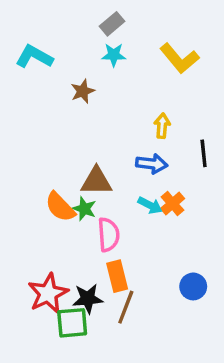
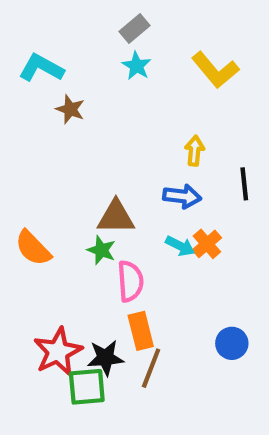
cyan star: (114, 55) -> (137, 66), turned 30
brown star: (83, 91) -> (70, 109), moved, turned -30
orange semicircle: (60, 207) -> (33, 248), moved

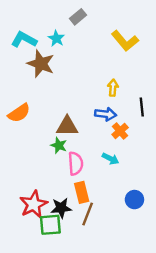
cyan star: (137, 66) -> (56, 38), moved
brown star: (70, 109) -> (41, 64), size x1.6
orange cross: (207, 244) -> (120, 131), moved
cyan arrow: (180, 246) -> (110, 159), moved
orange semicircle: (33, 248) -> (19, 113), moved, turned -80

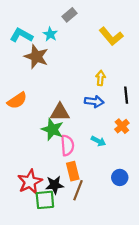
orange cross: (120, 131) -> (122, 126), moved
green star: (59, 145) -> (52, 129), size x1.5

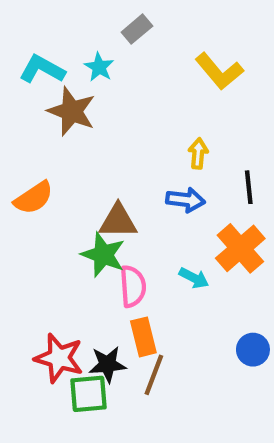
orange cross: (122, 126) -> (240, 248), size x1.6
blue circle: (120, 177) -> (253, 350), moved
red star: (30, 182) -> (59, 358), turned -30

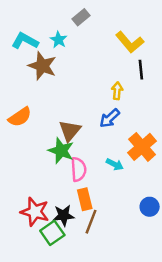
black line: (249, 187) -> (141, 70), moved
blue arrow: (185, 200) -> (110, 118), turned 130
brown triangle: (118, 221) -> (70, 131), turned -50
green square: (88, 394) -> (52, 233), turned -30

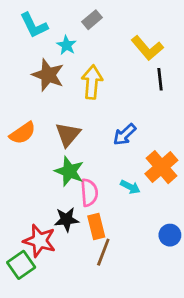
cyan L-shape: (25, 41) -> (34, 25), moved, turned -145
yellow arrow: (117, 91) -> (92, 82), moved, size x1.6
brown triangle: (70, 131) -> (68, 134), moved
black star: (64, 215) -> (66, 219), moved
green square: (52, 233) -> (21, 265), moved

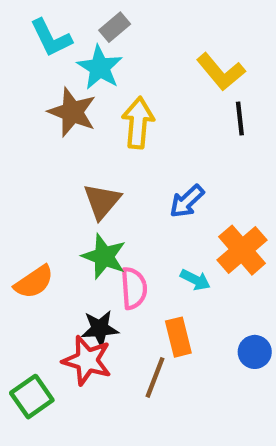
gray rectangle: (92, 20) -> (115, 27), moved
cyan star: (66, 45) -> (100, 68), size x1.5
orange semicircle: (23, 133) -> (34, 282), moved
orange rectangle: (96, 227) -> (178, 337), moved
red star: (40, 241) -> (87, 360), moved

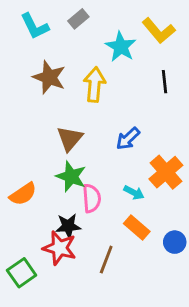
cyan star: (100, 68) -> (121, 47), moved
yellow L-shape: (221, 72) -> (159, 31), moved
orange rectangle: (178, 337) -> (137, 228), moved, turned -35

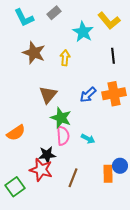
yellow arrow: (94, 85) -> (65, 58), size x0.7
orange cross: (166, 172) -> (114, 94), moved, turned 30
green star: (71, 176) -> (61, 118), moved
cyan arrow: (134, 193) -> (88, 139), moved
orange rectangle: (137, 228) -> (108, 174), moved, turned 48

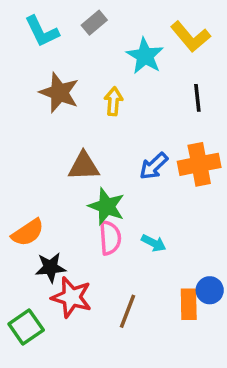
brown triangle: (48, 95) -> (84, 166), turned 48
black star: (47, 155) -> (51, 268), moved

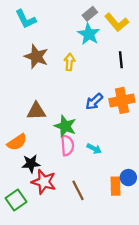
gray rectangle: (94, 23) -> (90, 14), moved
brown triangle: (84, 166) -> (36, 111), moved
brown line: (127, 311) -> (78, 190), turned -48

